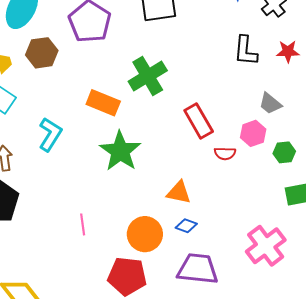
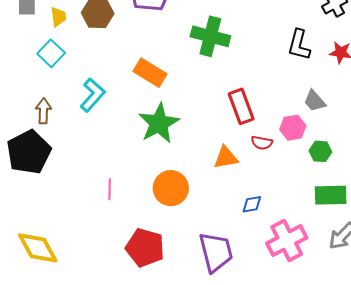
green cross: (148, 76) -> (210, 36), moved, turned 36
orange triangle: (179, 192) -> (226, 158), moved, turned -32
blue diamond: (186, 226) -> (252, 204), moved, turned -40
orange circle: (145, 234) -> (171, 188), moved
purple trapezoid: (198, 269) -> (216, 252), turned 60

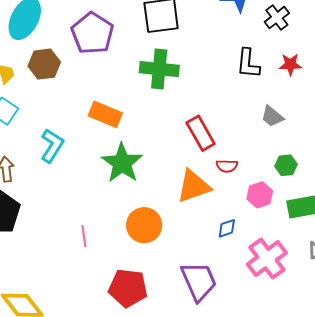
pink hexagon: (293, 128) -> (260, 195), moved
orange triangle: (226, 158) -> (194, 186), size x1.4

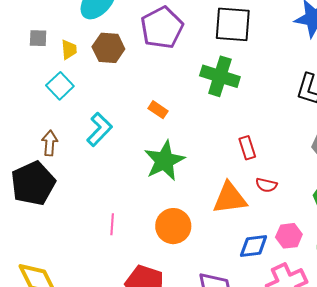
orange rectangle: (105, 114) -> (158, 110), size x0.6
red rectangle: (201, 133) -> (247, 148), size x0.7
pink hexagon: (260, 195) -> (289, 236), moved
blue diamond: (227, 228) -> (254, 246), size x1.4

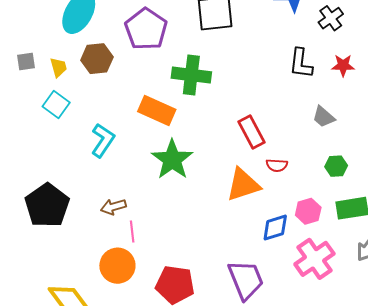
green cross: (220, 76) -> (191, 75), moved
orange rectangle: (158, 110) -> (157, 111), size x1.8
brown arrow: (50, 143) -> (113, 207), moved, turned -100
red rectangle: (247, 148) -> (251, 132), size x1.4
orange circle: (173, 226) -> (117, 266), moved

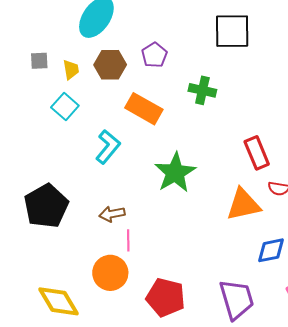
purple pentagon: (146, 29) -> (154, 55), moved, size x0.6
green cross: (191, 75) -> (202, 90), size x0.7
orange rectangle: (157, 111) -> (144, 109), moved

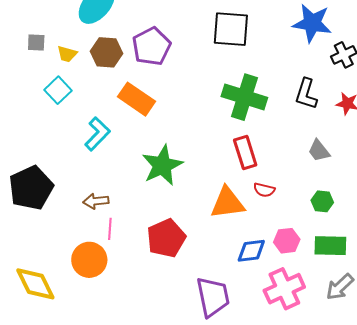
purple pentagon: (154, 55) -> (151, 46), size x1.5
yellow trapezoid: (71, 70) -> (67, 54), turned 110
green cross: (202, 90) -> (244, 97), moved, size x1.6
red pentagon: (166, 297) -> (166, 238), moved, turned 30

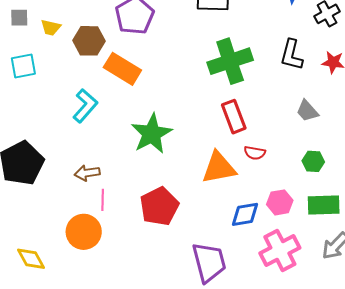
brown hexagon: (107, 52) -> (89, 41), moved
cyan square: (58, 90) -> (23, 66), moved, turned 36
green cross: (244, 97) -> (230, 61), turned -33
yellow diamond: (35, 284) -> (31, 259), size x0.7

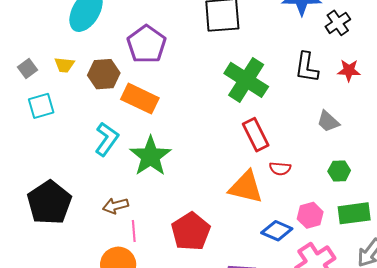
gray square: (19, 18) -> (27, 68), moved, turned -30
green cross: (230, 61) -> (246, 80), turned -33
green star: (152, 134) -> (150, 156), moved
orange triangle: (219, 168) -> (246, 187), turned 30
blue diamond: (245, 214) -> (277, 231), turned 40

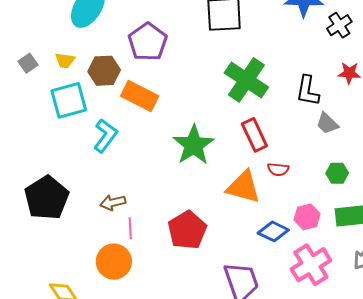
black L-shape: (307, 67) -> (308, 91), moved
cyan square: (41, 106) -> (69, 100), moved, size x1.4
green star: (150, 156) -> (194, 145), moved

